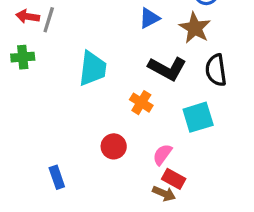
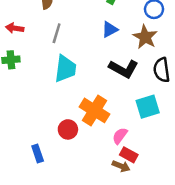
gray line: (49, 20) -> (57, 33), moved
orange cross: (141, 103) -> (95, 110), moved, size x1.6
red circle: (114, 146) -> (68, 129), moved

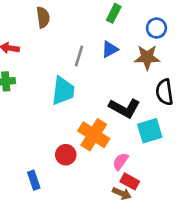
gray line: (57, 33) -> (79, 56), moved
brown star: (145, 37) -> (147, 57), turned -30
black L-shape: (124, 69) -> (124, 108), moved

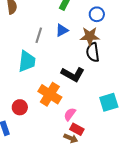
black semicircle: (164, 92) -> (93, 52), moved
cyan square: (150, 131) -> (109, 102), moved
red circle: (66, 155) -> (20, 107), moved

